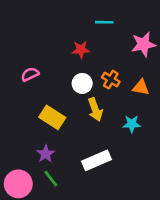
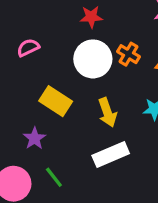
white circle: (82, 83) -> (93, 59), size x1.5
yellow arrow: (95, 110) -> (107, 112), moved
purple star: (46, 154) -> (35, 138), moved

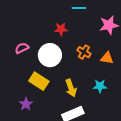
white circle: (93, 59) -> (50, 55), moved

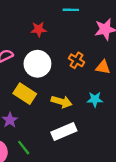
red star: (61, 29) -> (39, 29), moved
yellow arrow: (71, 88) -> (62, 102), turned -54

